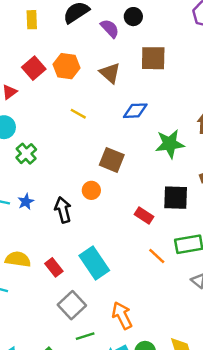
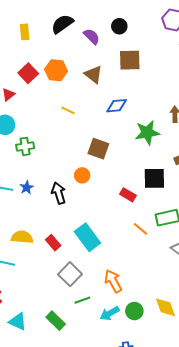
black circle: (133, 17) -> (119, 26), moved
green cross: (26, 154) -> (25, 146), turned 36

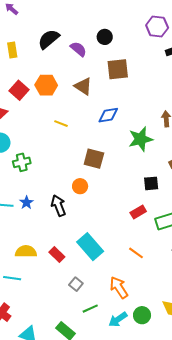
black square: (154, 178) -> (151, 183), size x0.7
red rectangle: (128, 195) -> (138, 212), moved, turned -56
orange line: (141, 229) -> (136, 253), moved
gray square: (70, 274) -> (76, 284), size x0.6

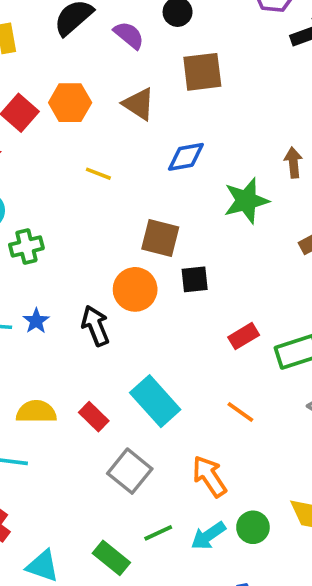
black square: (151, 183) -> (195, 279), moved
orange circle: (80, 186) -> (135, 289), size x1.5
gray square: (76, 284) -> (130, 471), size x1.6
green line: (90, 309) -> (158, 533), moved

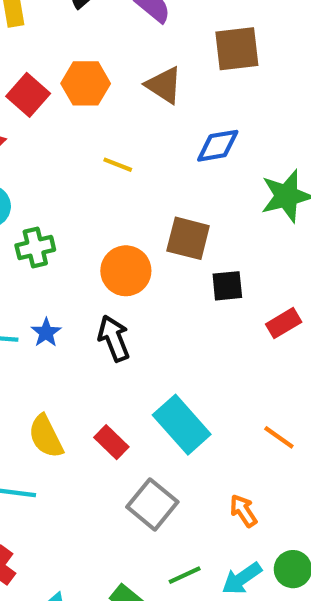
orange circle: (135, 289) -> (126, 271), moved
red rectangle: (244, 336) -> (284, 323), moved
yellow semicircle: (36, 412) -> (46, 436), turned -117
orange arrow: (209, 476) -> (243, 511), size x0.7

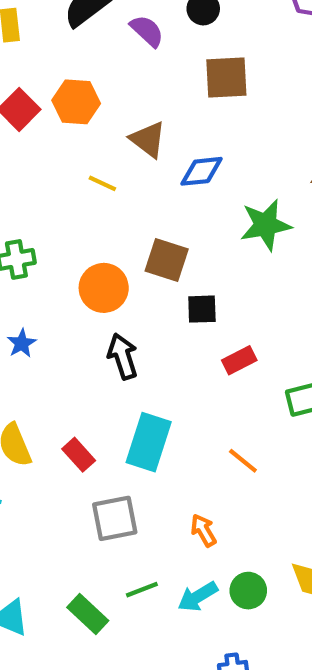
brown triangle: (164, 85) -> (148, 139), moved
red rectangle: (284, 323) -> (239, 360), moved
black arrow: (114, 338) -> (123, 356), moved
cyan rectangle: (182, 425) -> (149, 442), turned 56
gray square: (152, 504) -> (115, 518), turned 36

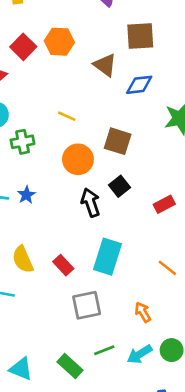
brown square: (226, 77) -> (140, 36), moved
yellow line: (102, 183) -> (67, 116), moved
black square: (202, 309) -> (119, 186), moved, turned -36

